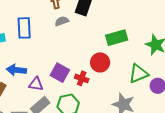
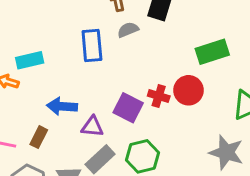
blue rectangle: (24, 28) -> (92, 45), moved
red cross: (82, 78) -> (159, 96), moved

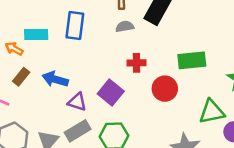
blue rectangle: (92, 45) -> (75, 26), moved
red cross: (159, 96) -> (136, 63), moved, turned -30
brown rectangle: (39, 137) -> (21, 77), moved

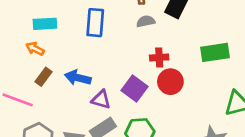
cyan rectangle: (36, 34) -> (45, 24), moved
red circle: (165, 89) -> (170, 82), moved

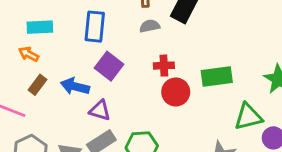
green rectangle: (215, 52) -> (217, 76), moved
purple square: (134, 89) -> (109, 66), moved

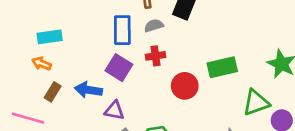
blue rectangle: (95, 27) -> (122, 30), moved
red cross: (164, 66) -> (155, 56), moved

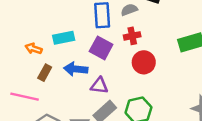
cyan rectangle: (50, 37) -> (64, 38), moved
red circle: (185, 86) -> (144, 62), moved

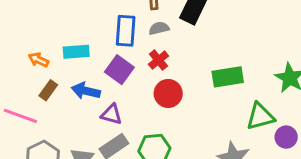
red cross: (132, 36) -> (159, 60), turned -35

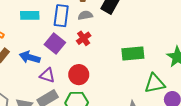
cyan rectangle: (76, 52) -> (30, 15), moved
red circle: (168, 93) -> (79, 75), moved

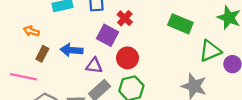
purple square: (55, 43) -> (107, 35), moved
green rectangle: (133, 54) -> (180, 24), turned 40

